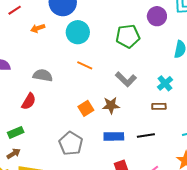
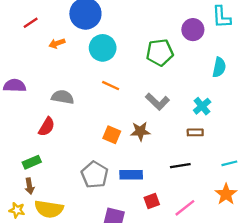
orange square: (86, 108) -> (112, 135), turned -35
blue rectangle: (114, 136) -> (131, 175), moved
brown arrow: (14, 154) -> (29, 186), turned 112

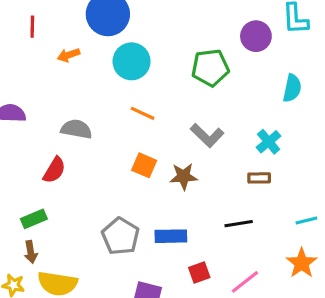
red line: (31, 23) -> (32, 27), turned -56
orange square: (112, 135) -> (144, 165), moved

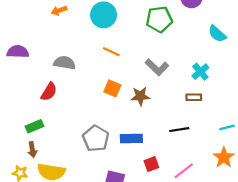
cyan semicircle: (292, 88) -> (217, 34), turned 120

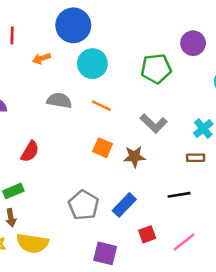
gray semicircle: (65, 63) -> (59, 101), moved
blue rectangle: (131, 138) -> (124, 205), turned -45

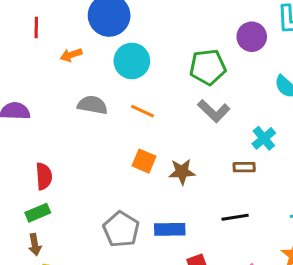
gray L-shape: (154, 123) -> (214, 111), moved
red semicircle: (30, 151) -> (44, 176), moved, turned -35
brown rectangle: (196, 158) -> (244, 167), moved
blue rectangle: (124, 205) -> (170, 229), turned 45

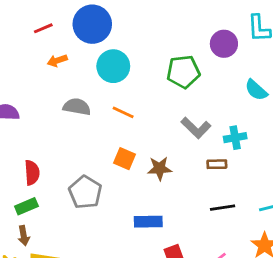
red line: (36, 28) -> (43, 28), moved, turned 66
gray L-shape: (214, 111) -> (196, 128), moved
cyan cross: (264, 138) -> (235, 138), turned 30
black line: (235, 217) -> (223, 208), moved
gray pentagon: (121, 229) -> (85, 192), moved

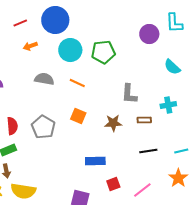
green pentagon: (183, 72) -> (103, 52), moved
gray L-shape: (196, 128) -> (129, 94), turned 50
cyan cross: (235, 138) -> (168, 105), moved
brown star: (159, 168) -> (113, 123), moved
gray pentagon: (85, 192) -> (43, 127), moved

